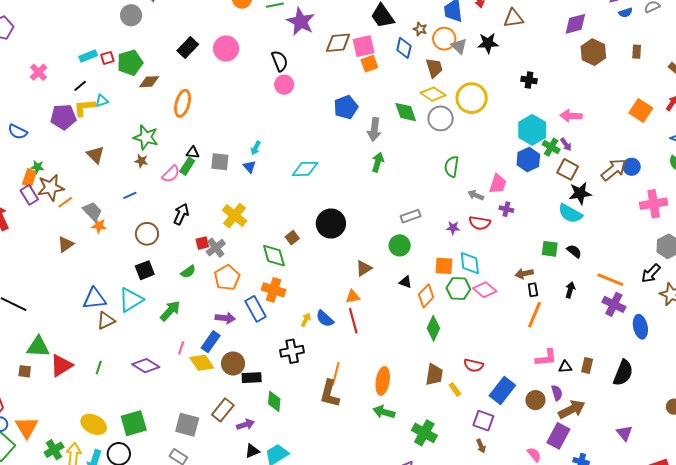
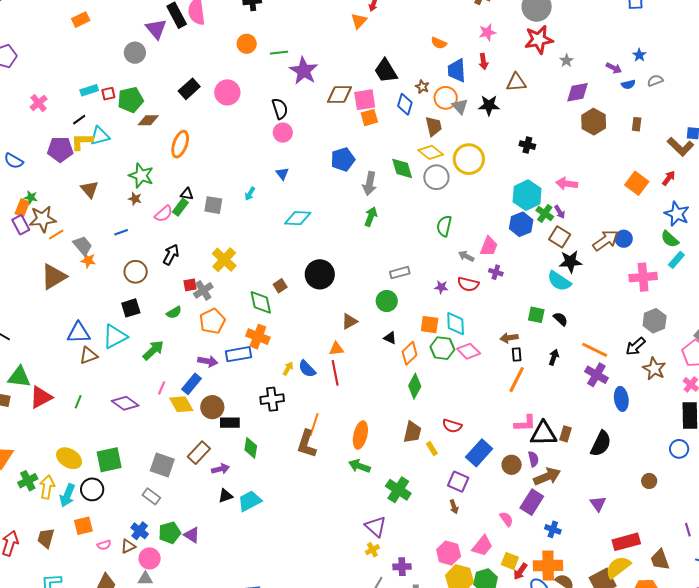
cyan triangle: (102, 101) -> (100, 136), size x1.5
blue triangle: (250, 167) -> (282, 174), moved
brown triangle: (66, 244) -> (54, 277), size x1.6
blue rectangle: (255, 309) -> (238, 354), turned -75
black triangle: (565, 367) -> (543, 434), size x2.0

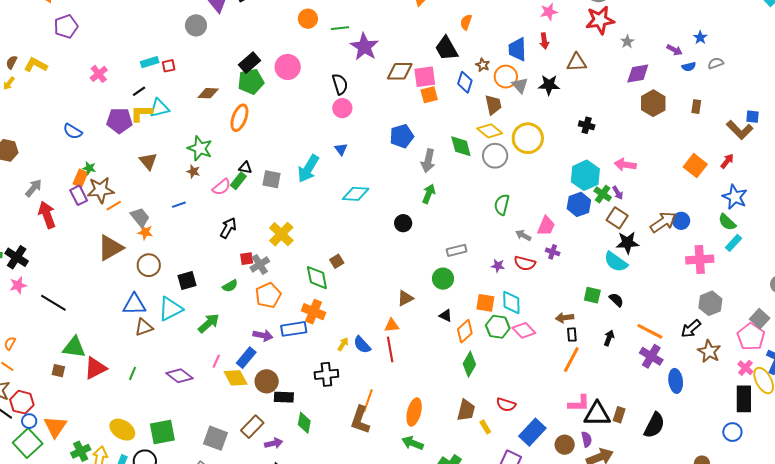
orange semicircle: (439, 43) -> (466, 22), moved, turned 84
green pentagon: (131, 100) -> (251, 82), moved
cyan arrow: (250, 194) -> (308, 169), size x2.0
brown circle: (136, 272) -> (149, 265), moved
black circle: (320, 274) -> (403, 223), moved, size x0.6

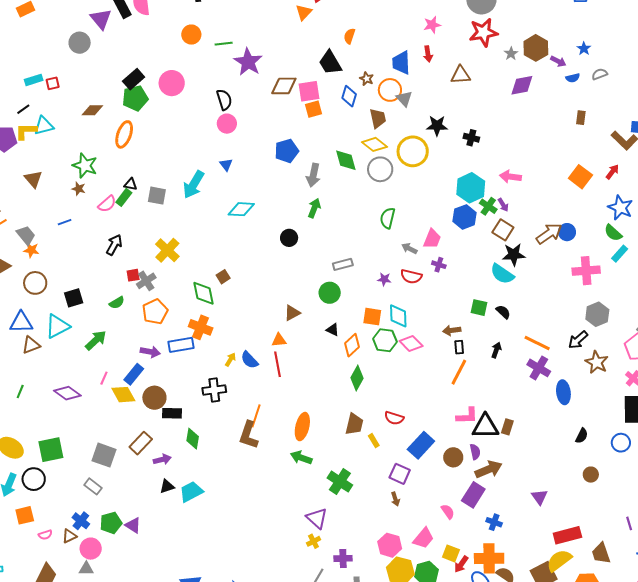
black star: (549, 85) -> (437, 126), moved
brown hexagon: (653, 103) -> (536, 48), moved
black semicircle: (654, 425) -> (582, 436), moved, size x0.6

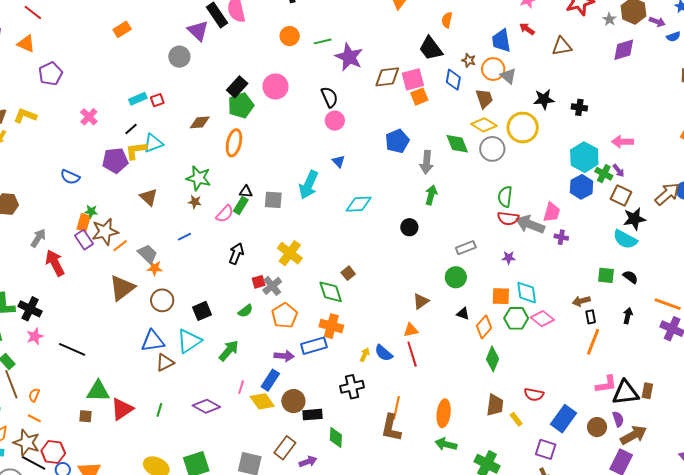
red arrow: (428, 54) -> (527, 29), turned 140
gray arrow: (409, 248) -> (530, 224), size x1.8
red semicircle: (411, 276) -> (508, 218), moved

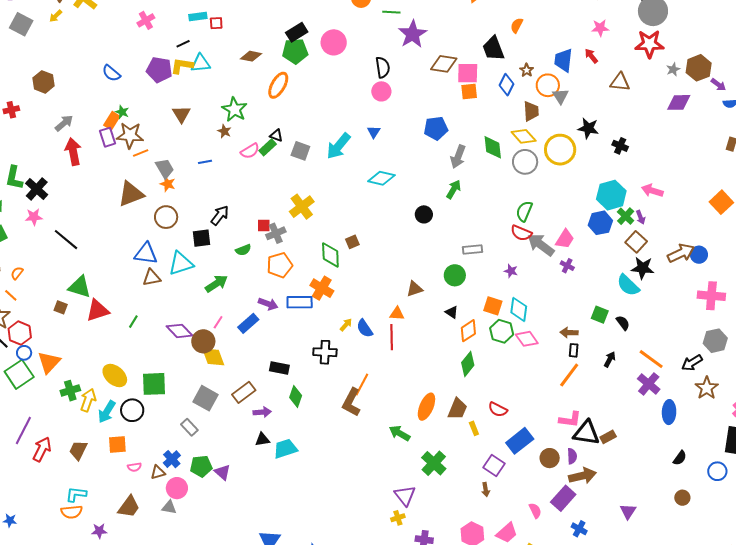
black arrow: (236, 254) -> (220, 215), moved
brown rectangle: (647, 391) -> (608, 437), turned 35
yellow diamond: (262, 401) -> (213, 357), moved
brown circle: (293, 401) -> (203, 341), moved
orange ellipse: (444, 413) -> (426, 407), moved

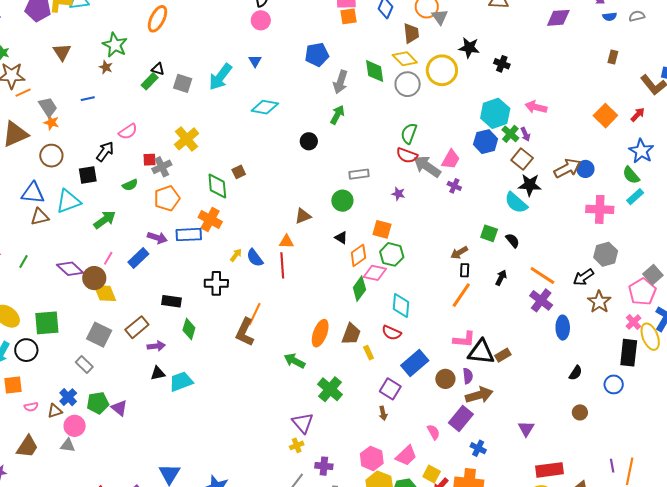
pink semicircle: (250, 151) -> (128, 132), moved
cyan diamond: (519, 309) -> (401, 305), moved
brown arrow: (569, 333) -> (459, 253), turned -30
pink diamond: (527, 339) -> (375, 273), moved, turned -40

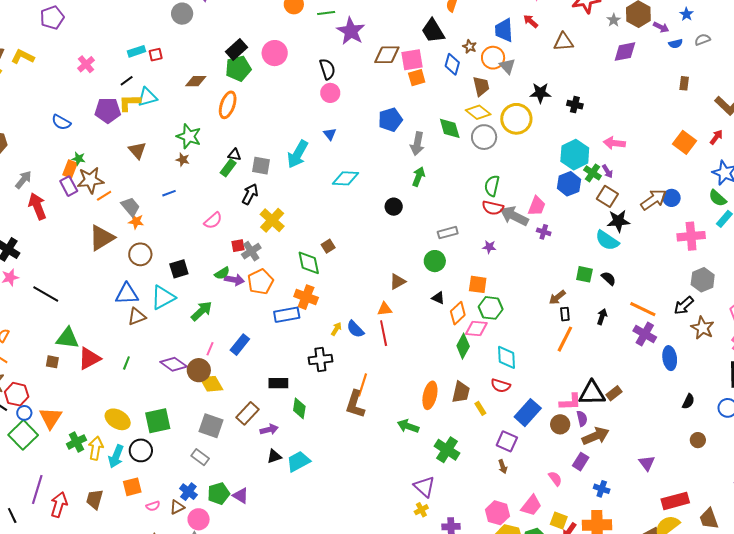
black arrow: (105, 151) -> (250, 194), moved
purple arrow: (157, 238) -> (234, 280), moved
pink L-shape: (464, 339) -> (570, 402), moved
purple rectangle: (461, 419) -> (581, 462), size x0.7

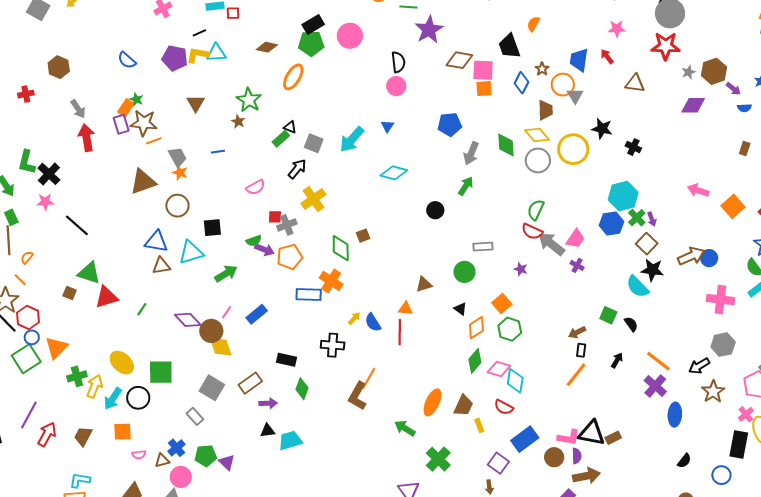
pink arrow: (614, 143) -> (698, 190), moved
gray arrow: (23, 180) -> (78, 109), turned 96
orange square: (478, 284) -> (502, 303), turned 30
pink diamond: (476, 328) -> (499, 369), moved

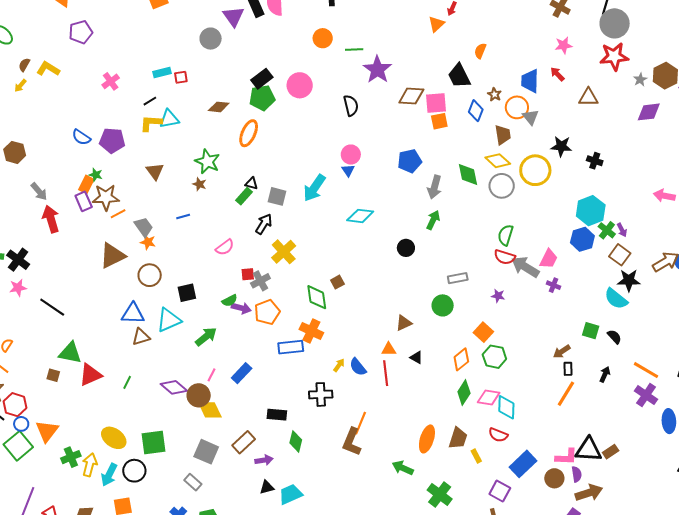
purple pentagon: (175, 58) -> (112, 140), moved
pink circle: (396, 86) -> (351, 155), moved
black triangle: (460, 309) -> (416, 357), moved

